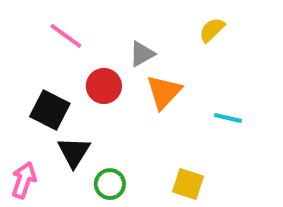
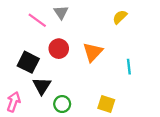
gray triangle: (142, 54) -> (61, 12), moved, turned -35
cyan line: (228, 118) -> (129, 67), turned 70

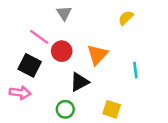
pink line: (37, 20) -> (39, 37), moved
black triangle: (42, 86) -> (79, 82), moved, turned 30
pink arrow: (14, 102) -> (20, 93), moved, turned 78

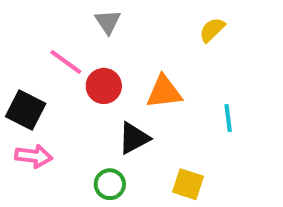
orange triangle: (97, 55) -> (164, 92), turned 40
black square: (30, 65) -> (26, 110), moved

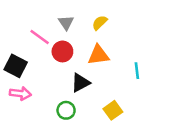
gray triangle: (108, 22) -> (66, 23), moved
yellow semicircle: (212, 30) -> (100, 23), moved
yellow square: (188, 184) -> (113, 110), turned 36

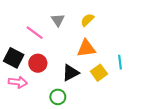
red circle: (62, 51) -> (38, 63), moved
yellow square: (113, 110) -> (99, 73), moved

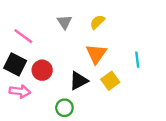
pink line: (35, 33) -> (23, 36), moved
orange triangle: (86, 48) -> (96, 54), turned -48
cyan line: (120, 62) -> (137, 60), moved

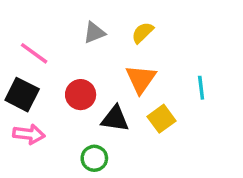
gray triangle: (64, 22) -> (94, 33), turned 42
red circle: (42, 70) -> (81, 95), moved
black triangle: (79, 81) -> (115, 119), turned 36

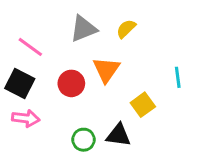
gray triangle: (94, 33) -> (84, 29), size x1.4
orange triangle: (141, 79) -> (106, 70), moved
black triangle: (115, 119) -> (118, 135), moved

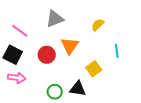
yellow semicircle: (126, 29) -> (98, 25), moved

